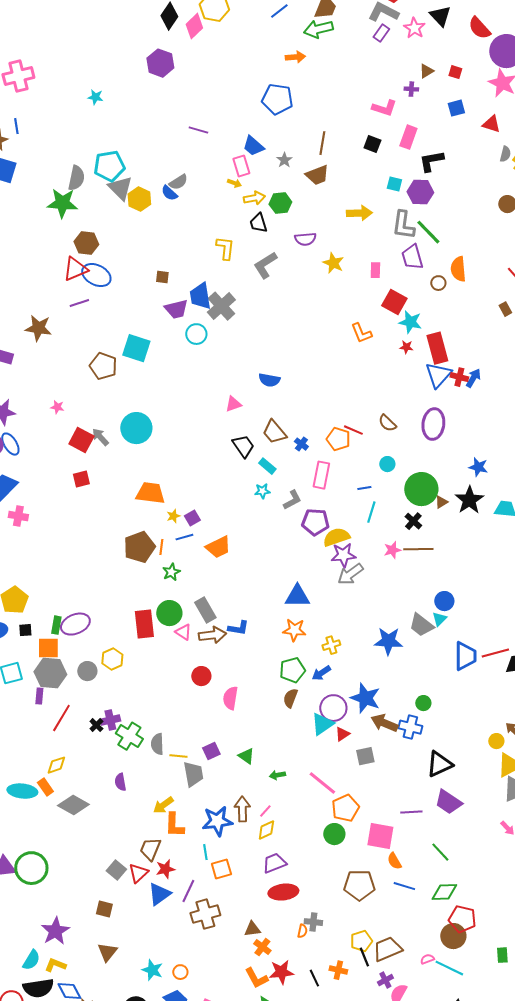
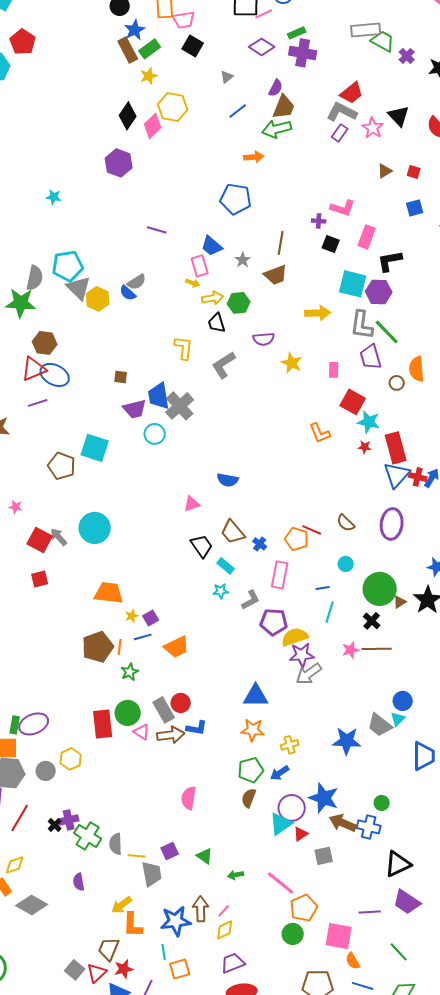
purple cross: (411, 89) -> (319, 221), moved
cyan square: (394, 184) -> (353, 284), size x1.8
red circle: (201, 676) -> (181, 703), moved

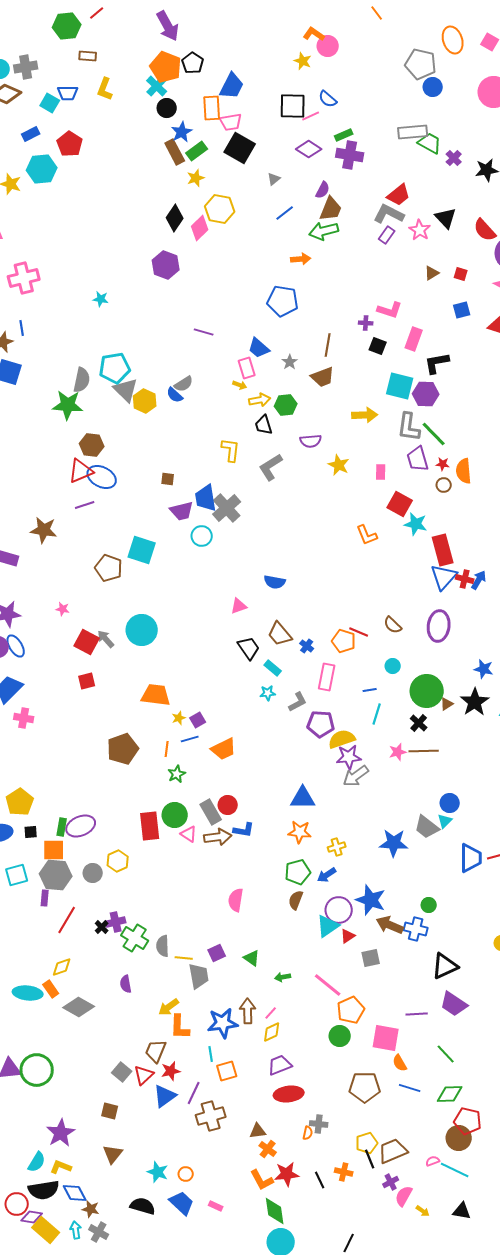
black square: (193, 46) -> (240, 148), size x1.4
red star: (365, 447) -> (443, 464), moved
brown pentagon: (98, 647) -> (123, 749), moved

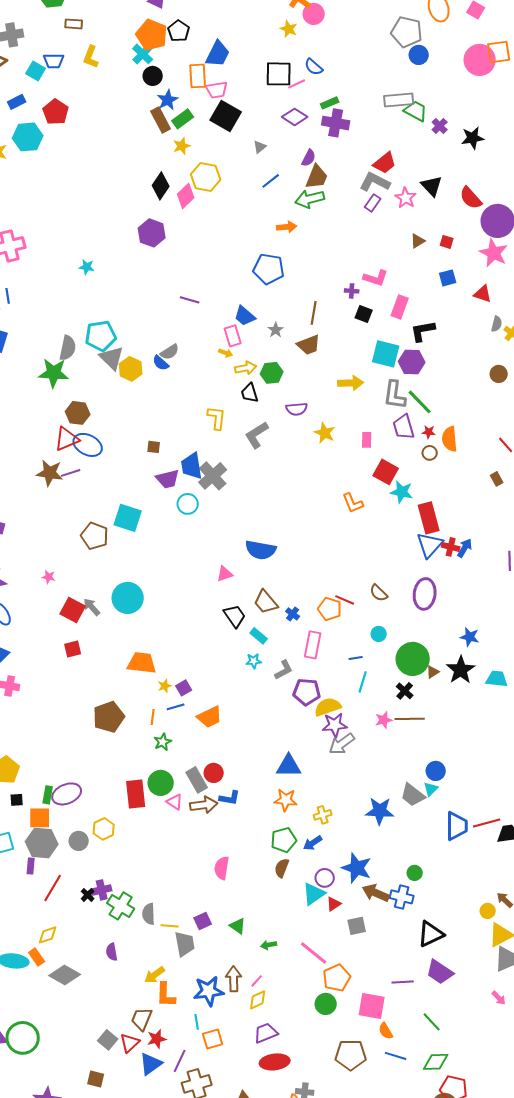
brown star: (44, 530) -> (50, 473), moved
blue semicircle: (275, 582) -> (261, 550), size x1.4
purple circle: (339, 910) -> (325, 878), size x0.7

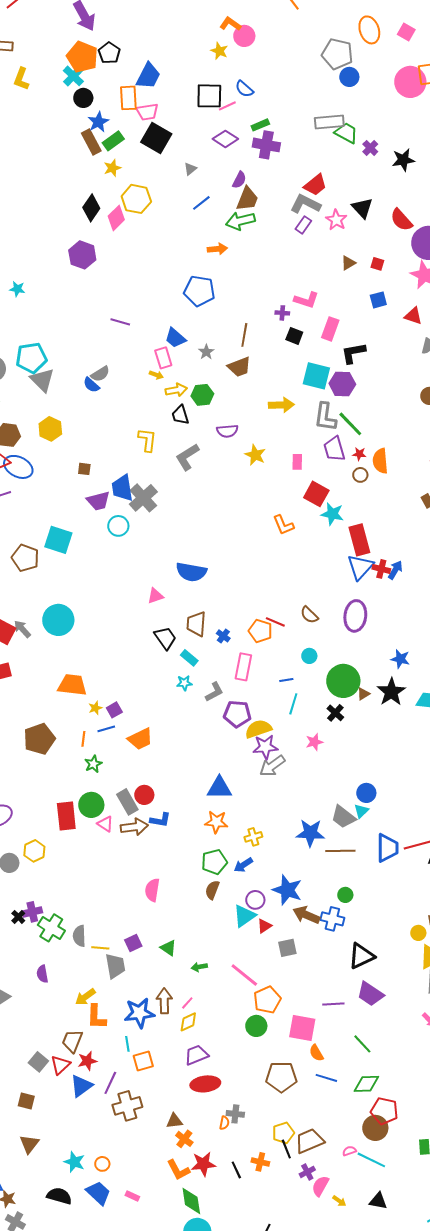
yellow hexagon: (131, 369) -> (50, 429), moved
brown trapezoid: (266, 602) -> (196, 624), turned 44
brown line: (410, 719) -> (340, 851), moved

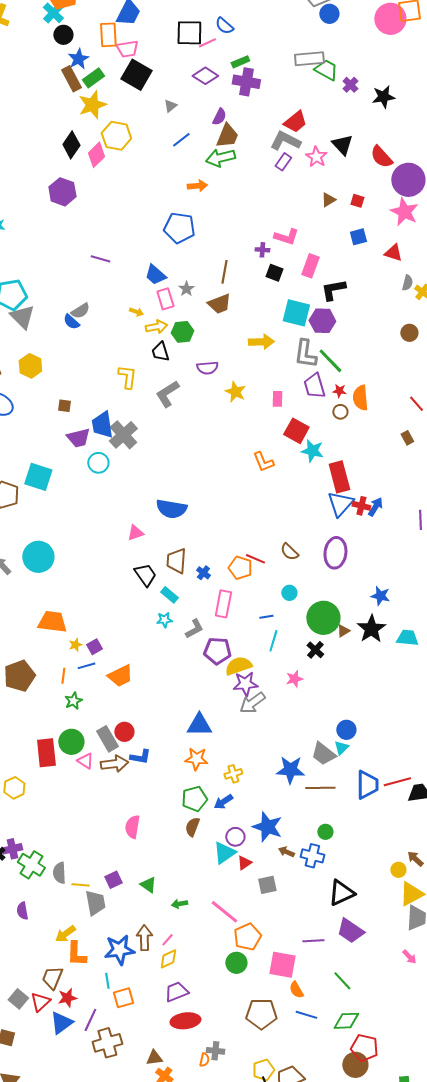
yellow star: (112, 168) -> (92, 105), size x1.6
pink rectangle: (163, 358) -> (165, 299), moved
brown arrow: (306, 915) -> (286, 852), size x0.6

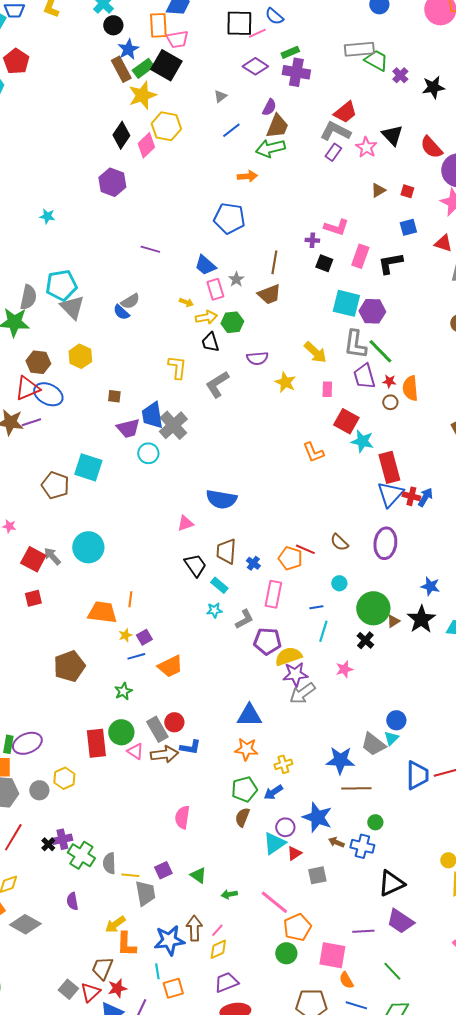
black square: (136, 75) -> (166, 65), moved
black L-shape: (333, 290) -> (390, 263), moved
yellow arrow: (261, 342) -> (315, 352), moved, turned 45
orange line: (63, 676) -> (130, 599), moved
brown line: (320, 788) -> (356, 788), moved

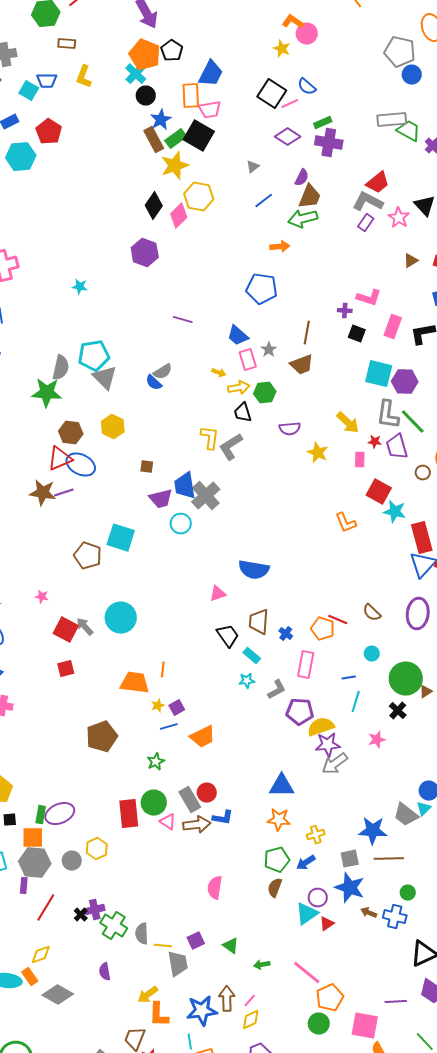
black square: (239, 23) -> (272, 94), turned 32
red star: (389, 381) -> (375, 442), moved
gray L-shape: (217, 384) -> (231, 447), moved
gray square: (317, 875) -> (350, 859), moved

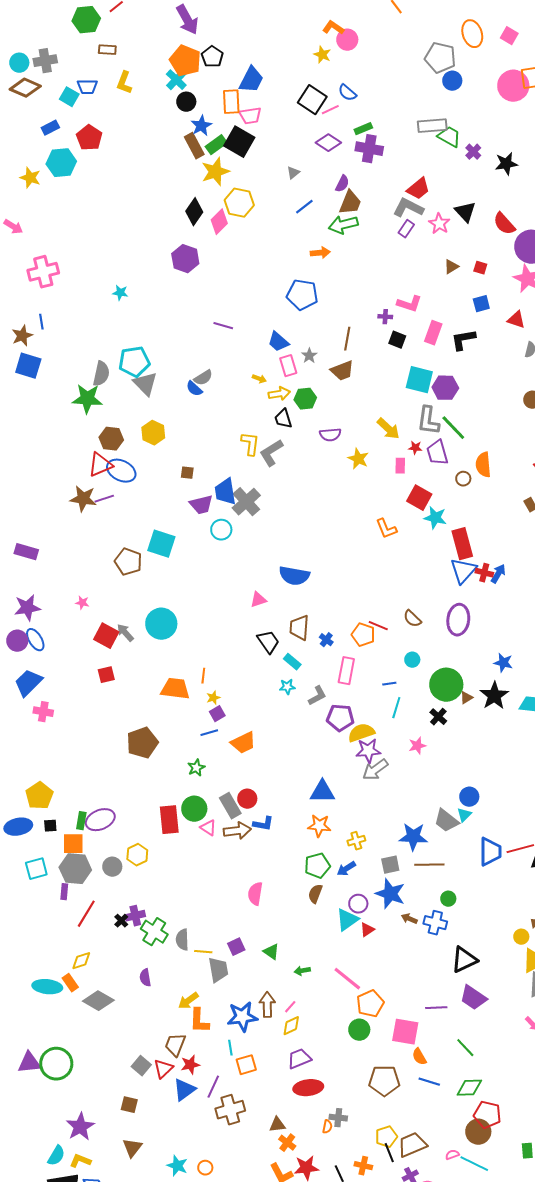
yellow star: (158, 706) -> (213, 698), moved

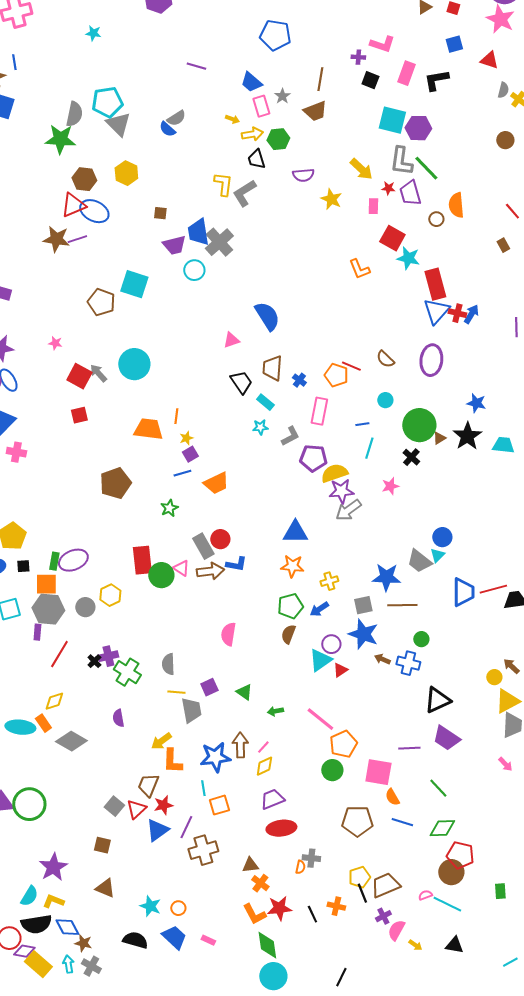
blue semicircle: (294, 576) -> (267, 316), turned -132
green circle: (194, 809) -> (161, 575), moved
gray semicircle: (182, 940) -> (168, 664), moved
brown triangle: (132, 1148) -> (105, 888), turned -45

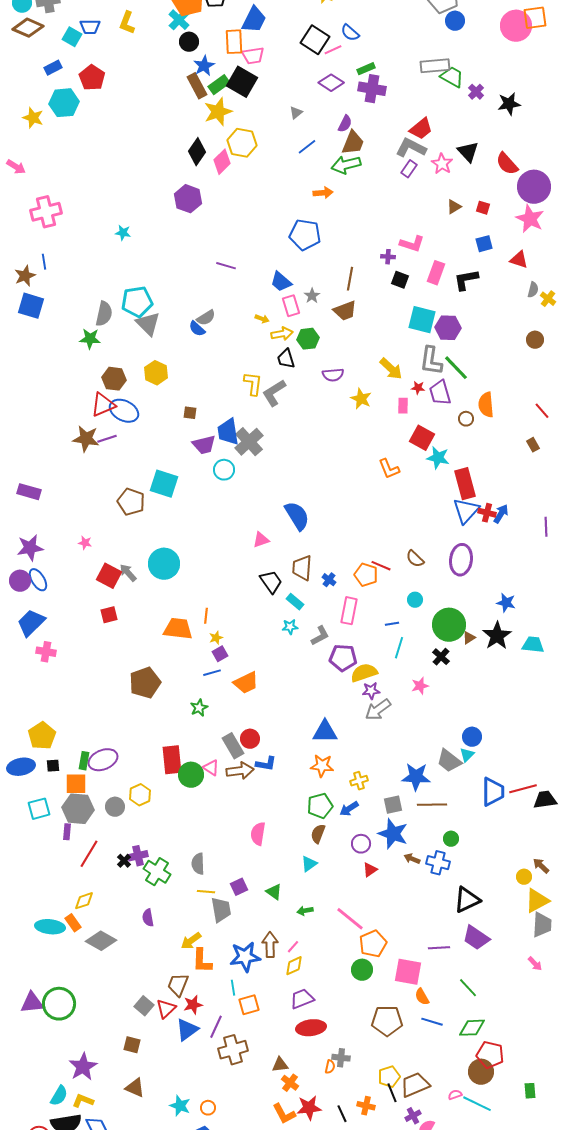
green star: (60, 139) -> (90, 339), size x0.7
purple star: (341, 491) -> (371, 691), size x0.7
cyan triangle: (320, 660) -> (309, 864), moved, size x0.7

